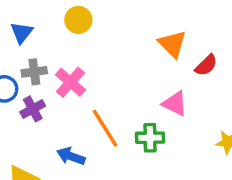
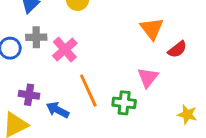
pink triangle: (175, 104) -> (148, 77), turned 35
purple cross: (33, 109) -> (29, 95), moved, turned 30

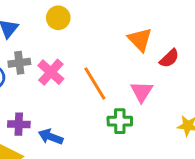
orange line: (88, 90) -> (95, 84), moved

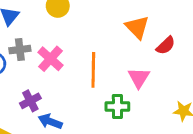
orange line: (95, 84) -> (93, 70), turned 32
purple cross: (19, 124) -> (30, 101), moved, turned -30

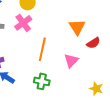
pink cross: (51, 59) -> (23, 23), moved
green cross: (117, 106) -> (42, 81), moved

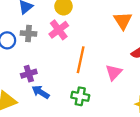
orange triangle: (77, 27) -> (123, 21), moved

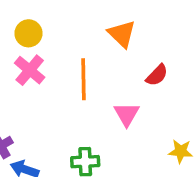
orange line: (81, 60) -> (84, 79), moved

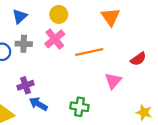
orange triangle: (122, 34) -> (111, 17), moved
orange line: (84, 79) -> (89, 52), turned 68

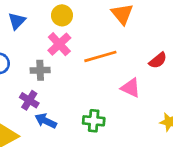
gray cross: (24, 44) -> (40, 70), moved
pink triangle: (113, 81) -> (131, 88), turned -42
purple cross: (26, 85) -> (29, 100), turned -35

